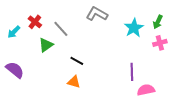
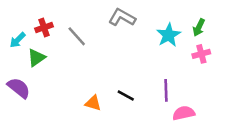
red cross: (35, 22) -> (44, 27), turned 32
green triangle: (46, 45) -> (36, 58), moved
black line: (77, 61) -> (126, 95), moved

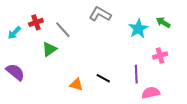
green arrow: (199, 27) -> (163, 22), turned 96
pink cross: (201, 54) -> (160, 56), moved
green triangle: (36, 58) -> (49, 49), moved

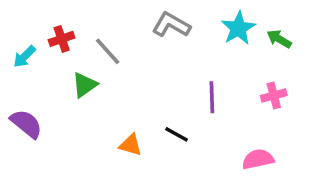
cyan star: (138, 29) -> (238, 28), moved
purple line: (136, 74) -> (212, 97), moved

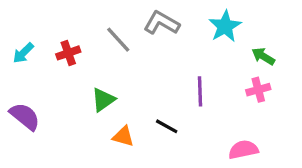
red cross: (62, 39) -> (68, 53), moved
green arrow: (279, 39) -> (263, 56), moved
gray line: (108, 51) -> (118, 40), moved
green triangle: (85, 85) -> (103, 100), moved

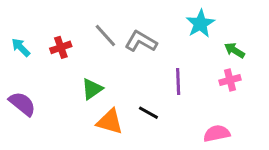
gray L-shape: (162, 23) -> (141, 41), moved
cyan arrow: (23, 53) -> (21, 47), turned 90
orange triangle: (123, 136) -> (110, 122), size x1.4

